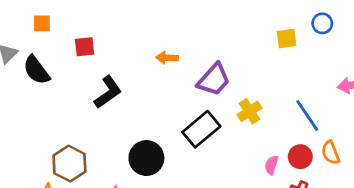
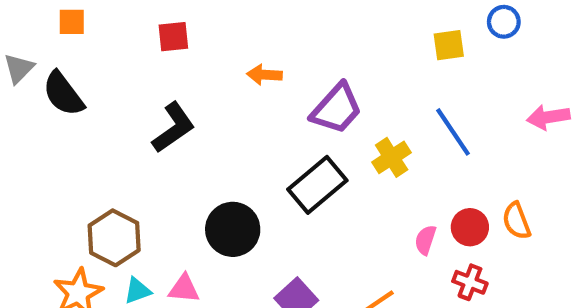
red square: (85, 47) -> (173, 37), moved
blue line: (307, 115) -> (453, 132), moved

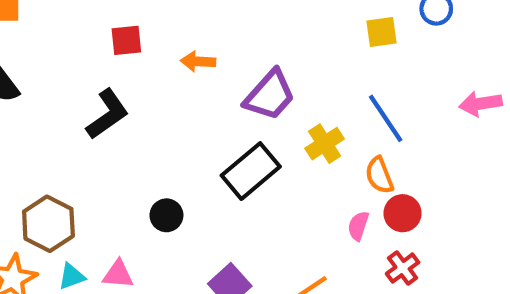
red square: (173, 37) -> (126, 40), moved
orange semicircle: (517, 221) -> (379, 175), moved
black circle: (233, 229) -> (166, 215), size x0.6
red cross: (470, 282) -> (403, 268), turned 32

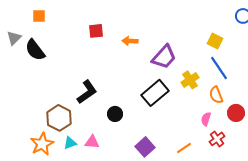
yellow square: (381, 32) -> (215, 41), moved, turned 35
black L-shape: (107, 114) -> (87, 92), moved
red circle: (403, 213) -> (236, 113), moved
red cross: (403, 268) -> (217, 139), moved

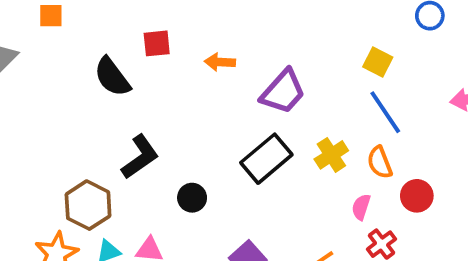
black semicircle: (35, 50) -> (112, 77), moved
yellow cross: (190, 80) -> (331, 155), moved

